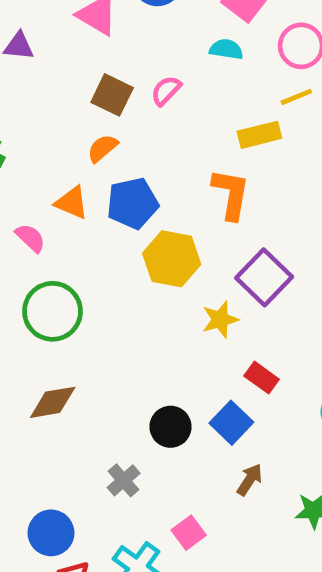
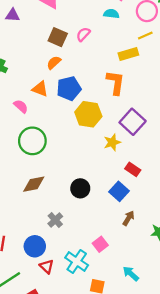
black circle: (170, 427) -> (80, 188), moved
gray cross: (124, 480) -> (55, 220), moved

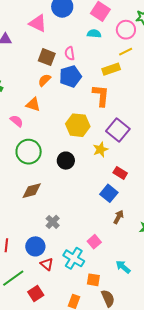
pink semicircle: (83, 34) -> (70, 53), turned -48
blue pentagon: (69, 88) -> (70, 76), moved
black circle: (80, 188) -> (66, 161), moved

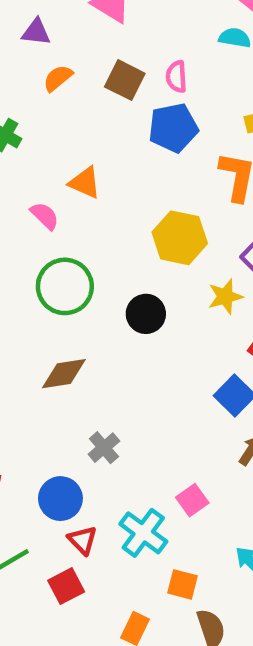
orange semicircle: (44, 80) -> (58, 78), moved
red square: (36, 293) -> (66, 586), moved

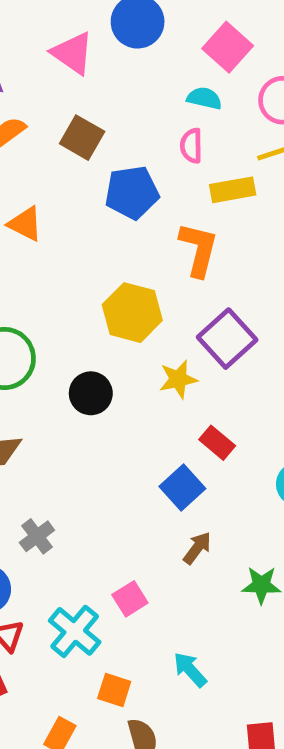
pink semicircle: (176, 77) -> (191, 146), moved
orange triangle: (85, 183) -> (25, 224), moved

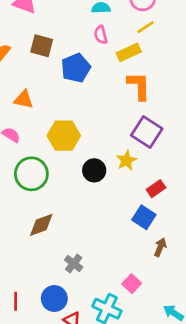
orange L-shape: (199, 249) -> (139, 86), moved
yellow hexagon: (132, 313) -> (64, 136), moved
black circle: (91, 393) -> (94, 170), moved
red rectangle: (217, 443) -> (156, 189), turned -60

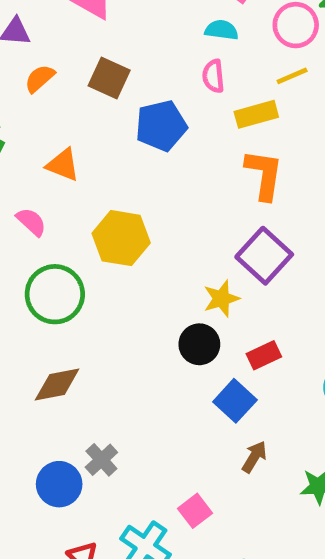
black circle: (94, 170) -> (199, 344), moved
blue circle: (54, 299) -> (59, 484), moved

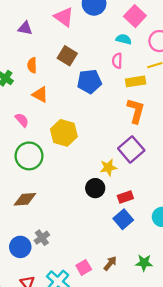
orange semicircle: (40, 79) -> (32, 65), moved, turned -56
blue square: (235, 401) -> (123, 219), moved
brown arrow: (254, 457) -> (110, 263), moved

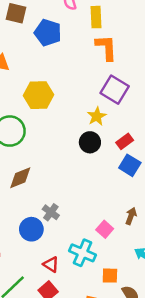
blue pentagon: (89, 81) -> (48, 33), turned -30
yellow rectangle: (136, 81) -> (96, 17), turned -66

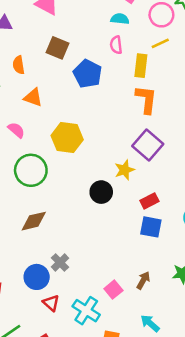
black circle: (90, 142) -> (101, 192), moved
blue square: (130, 165) -> (151, 227), turned -30
red triangle: (51, 264) -> (51, 303), moved

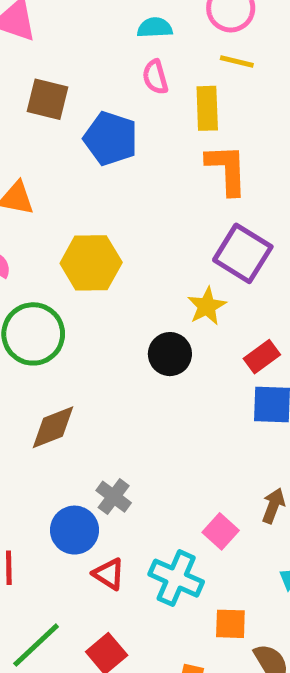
yellow line: (160, 43) -> (237, 61), turned 48

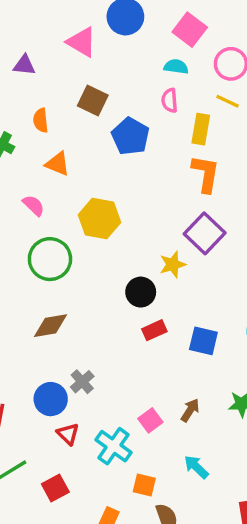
red rectangle: (262, 357) -> (154, 330), moved

